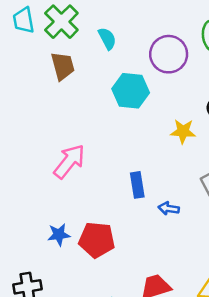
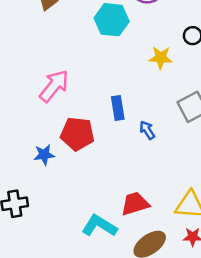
blue arrow: (169, 208) -> (147, 130), turned 48
red pentagon: (97, 240) -> (77, 134), moved

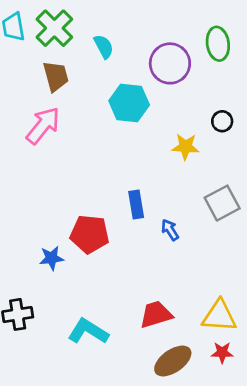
pink arrow: (54, 86) -> (43, 125), moved
cyan L-shape: (99, 226) -> (88, 331), moved

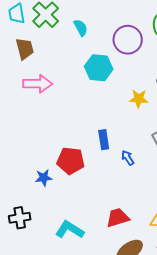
brown trapezoid: (56, 76) -> (25, 49), moved
pink arrow: (43, 125) -> (38, 84), turned 52

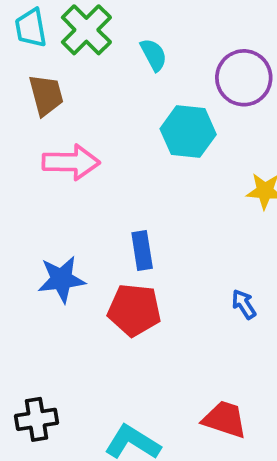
blue rectangle: (104, 140) -> (142, 250), moved
blue star: (44, 178) -> (61, 279), moved, size x1.4
red trapezoid: (118, 218) -> (225, 419), turned 35

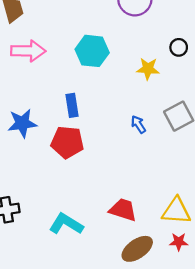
cyan hexagon: (188, 132) -> (92, 51), moved
blue arrow: (244, 304) -> (138, 124), moved

